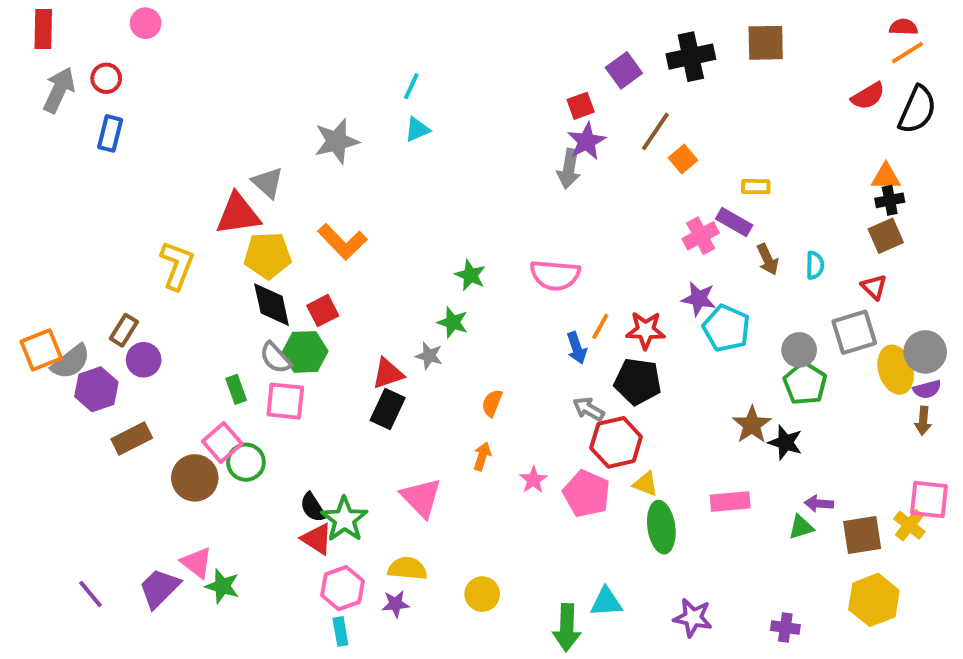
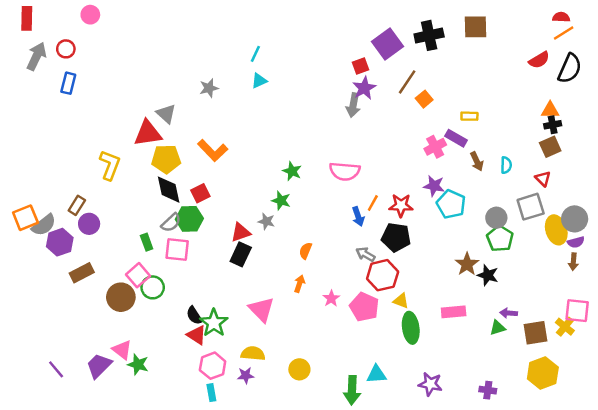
purple square: (624, 70) -> (387, 44), size x1.4
gray star: (337, 141) -> (209, 88), size x0.7
gray semicircle: (275, 358) -> (171, 223), turned -90

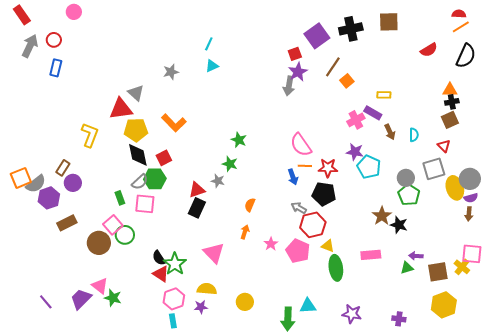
red rectangle: (27, 18) -> (22, 15), turned -36
red semicircle: (539, 60) -> (429, 50), moved
pink semicircle: (345, 171) -> (301, 145), moved, turned 50
orange line: (373, 203) -> (305, 166), turned 64

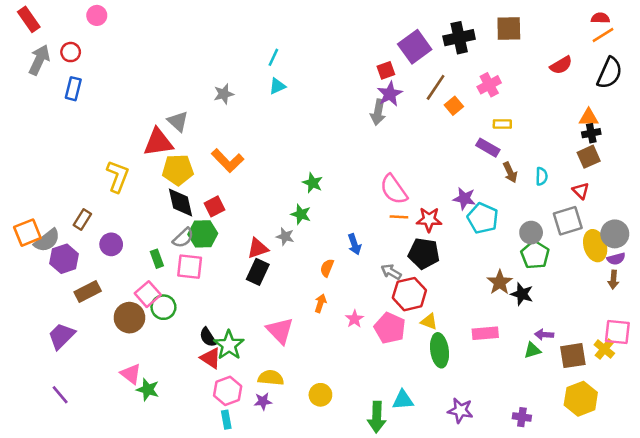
pink cross: (356, 120) -> (489, 85), moved
blue arrow: (293, 177) -> (354, 244), moved
purple circle: (73, 183) -> (111, 244), moved
purple trapezoid: (81, 299) -> (61, 336), moved

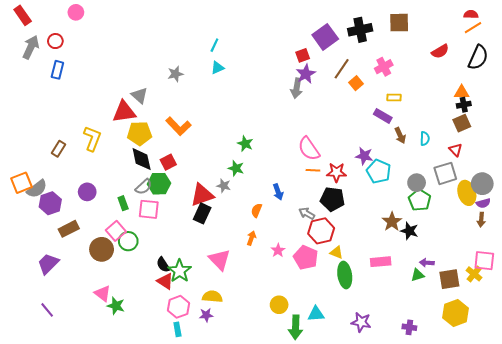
brown rectangle: (82, 219) -> (58, 149), moved
red triangle: (258, 248) -> (202, 195), size x1.4
yellow circle: (320, 395) -> (279, 305), moved

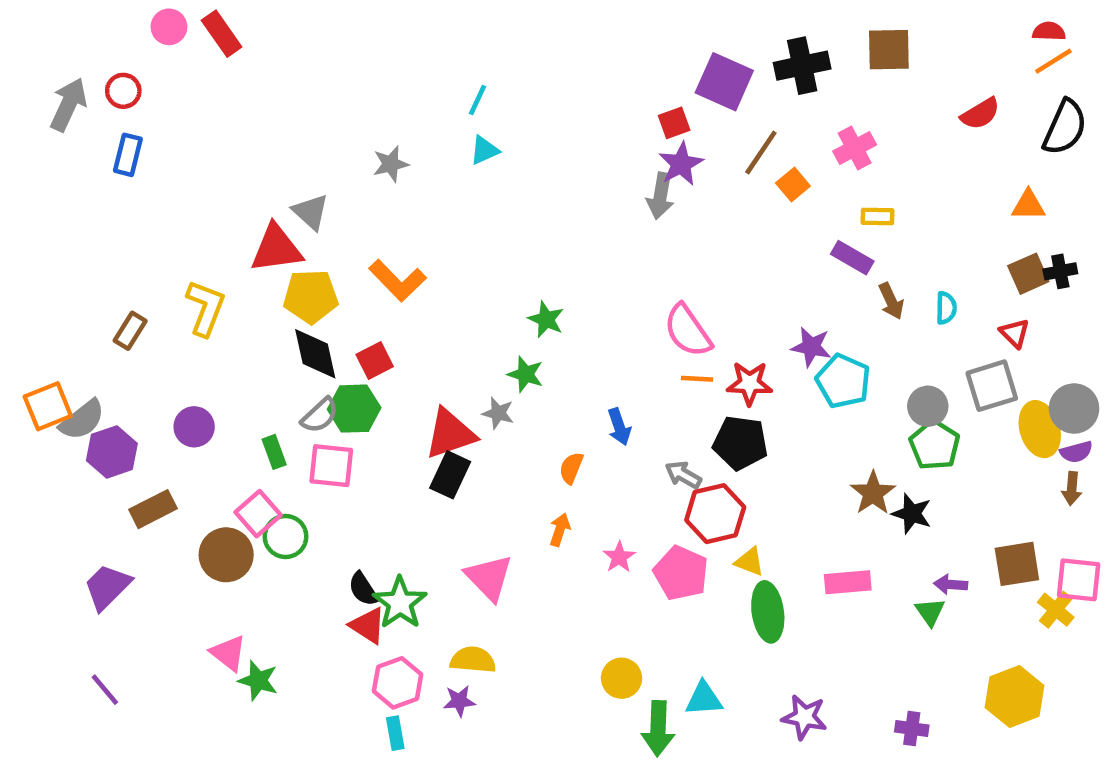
red rectangle: (23, 15) -> (222, 34), moved
purple square: (325, 37) -> (724, 82), turned -30
black cross: (464, 105) -> (1060, 271), moved
green triangle: (418, 275) -> (930, 612), turned -48
brown square: (449, 279) -> (1017, 564), moved

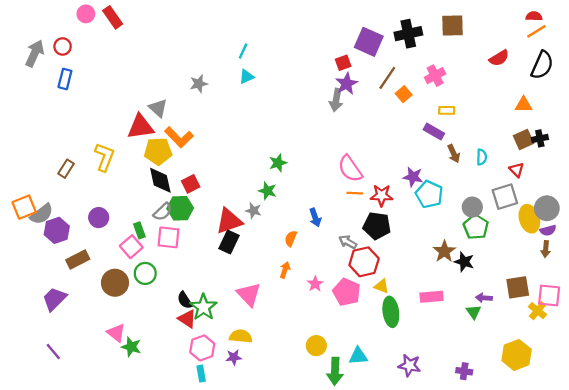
orange L-shape: (398, 281) -> (179, 137), moved
green star: (546, 319) -> (278, 163), turned 30
pink square: (258, 514) -> (131, 247), moved

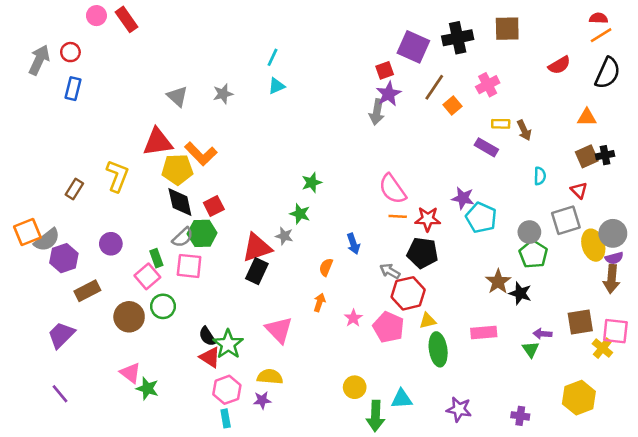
gray triangle: (158, 108) -> (177, 96), moved
brown arrow: (454, 154) -> (524, 130), moved
brown arrow: (546, 249) -> (612, 279), size x1.5
yellow triangle: (382, 286) -> (428, 321), turned -35

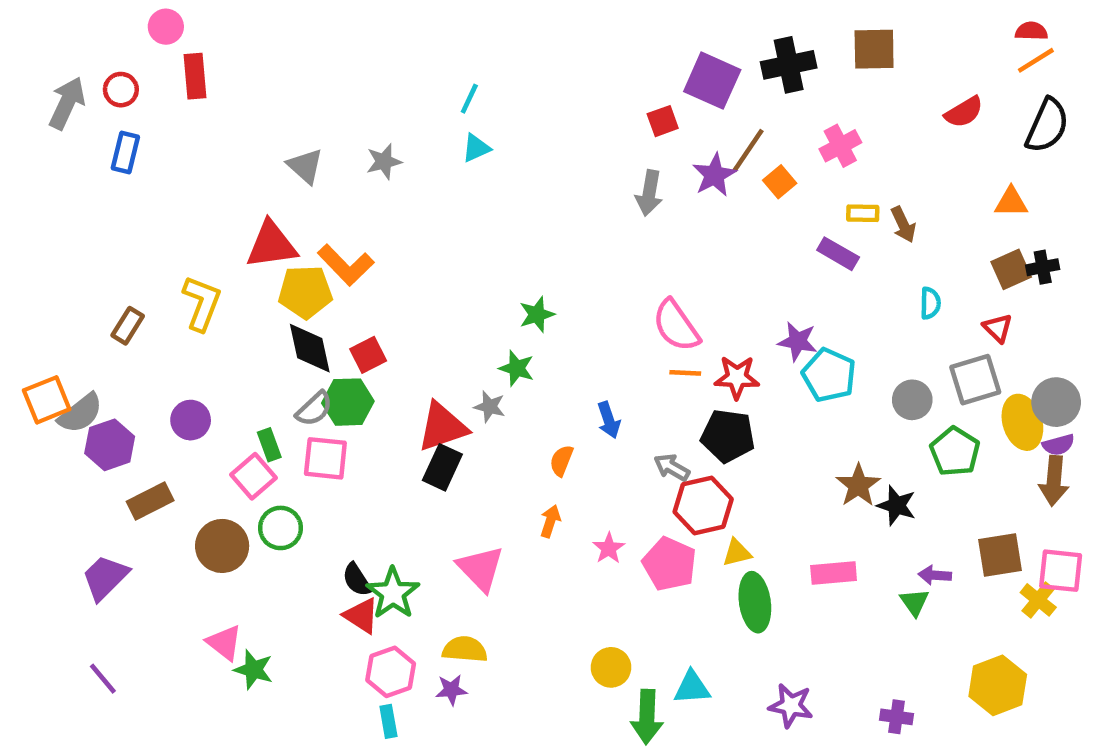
red rectangle: (126, 19) -> (195, 76), moved, turned 30
purple star: (389, 94) -> (714, 175), moved
green pentagon: (533, 254) -> (955, 452), moved

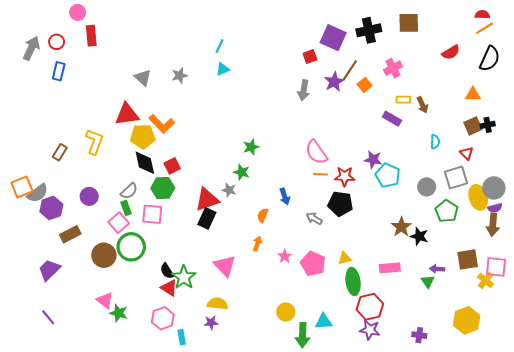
gray semicircle: (314, 409) -> (129, 191), moved
red hexagon: (703, 506) -> (370, 307), moved
green circle: (281, 528) -> (131, 247), size x1.4
pink hexagon: (391, 672) -> (163, 318), moved

